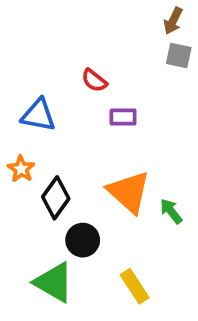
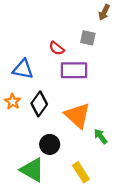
gray square: (179, 55) -> (88, 38), moved
purple rectangle: (123, 117) -> (74, 70), size x1.6
black diamond: (56, 198) -> (39, 104), moved
green arrow: (171, 211) -> (101, 136), moved

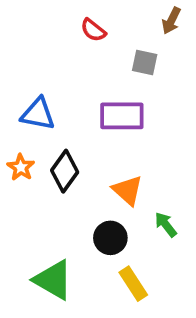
red semicircle: (57, 48) -> (93, 30), moved
orange triangle: (77, 115) -> (128, 190), size x0.7
black circle: (50, 144) -> (110, 238), moved

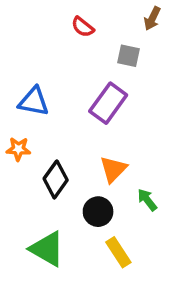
purple rectangle: (122, 116) -> (108, 103), turned -54
orange star: (21, 167) -> (18, 149), turned -30
black diamond: (65, 171) -> (56, 179), moved
orange triangle: (128, 190) -> (113, 169), turned 32

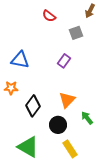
gray square: (129, 56) -> (76, 33), turned -32
purple rectangle: (108, 103) -> (64, 61), size x0.6

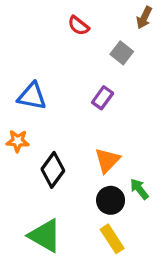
gray square: (76, 33) -> (122, 53), turned -32
black circle: (58, 125) -> (111, 200), moved

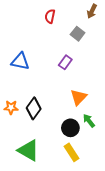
red semicircle: (78, 26) -> (50, 16), turned 64
orange star: (18, 141) -> (11, 107), moved
orange triangle: (107, 160) -> (79, 97), moved

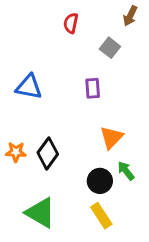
purple rectangle: (65, 62) -> (93, 88), turned -40

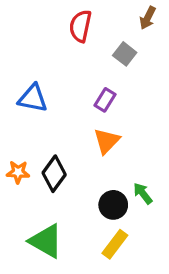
red semicircle: (71, 23) -> (80, 26), size x1.4
purple rectangle: (93, 88) -> (105, 100), turned 36
orange triangle: (111, 137) -> (107, 141), moved
yellow rectangle: (101, 216) -> (115, 244), turned 70

